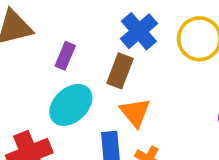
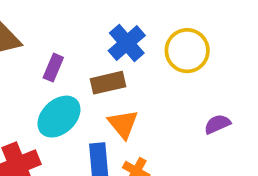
brown rectangle: (120, 71) -> (108, 83), turned 56

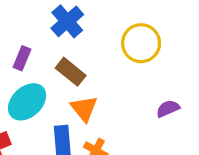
blue cross: (127, 43) -> (67, 21), moved
brown rectangle: (108, 83) -> (71, 72), turned 52

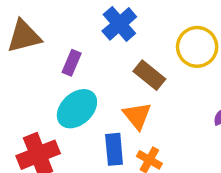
brown rectangle: (71, 72) -> (149, 75), moved

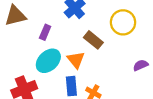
orange triangle: (137, 116) -> (76, 60), moved

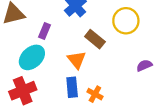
cyan ellipse: (48, 61) -> (32, 57), moved

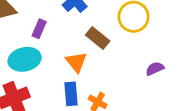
cyan ellipse: (32, 57) -> (25, 59), turned 30

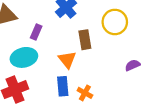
brown rectangle: (98, 38) -> (85, 40), turned 42

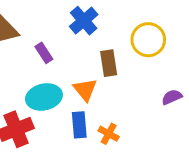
purple rectangle: (36, 32) -> (44, 53), turned -56
cyan ellipse: (24, 57) -> (44, 97), moved

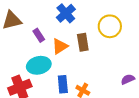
orange triangle: (85, 90) -> (60, 46), moved, turned 36
purple semicircle: (172, 97) -> (128, 79), moved

